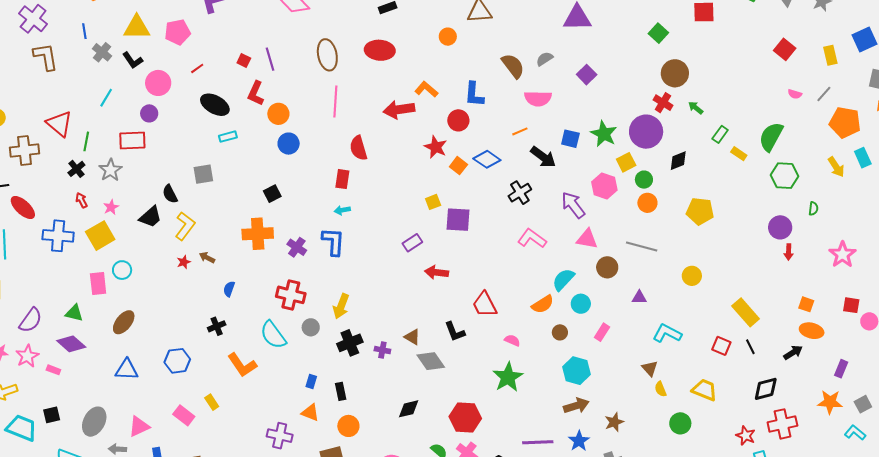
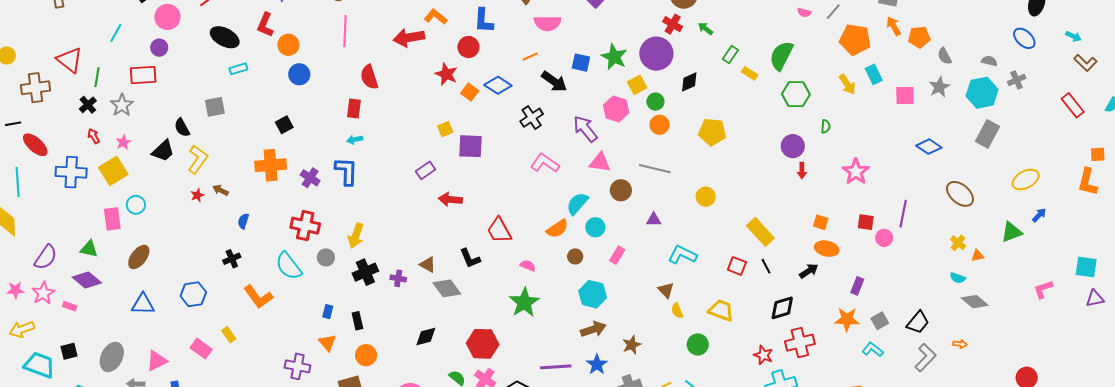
orange triangle: (310, 412) -> (328, 343), turned 30

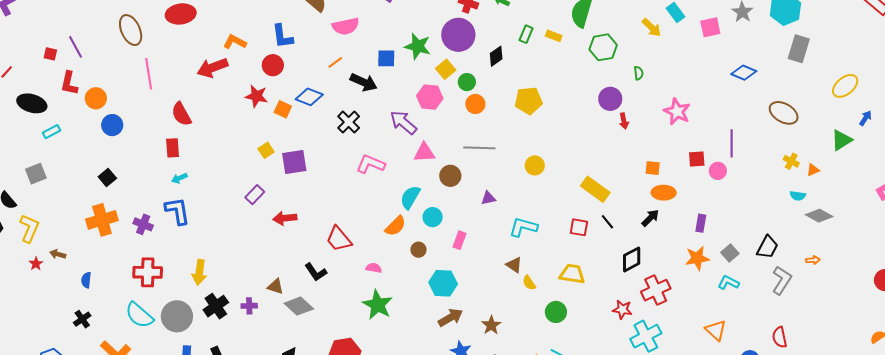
green rectangle: (730, 55) -> (526, 34), moved
gray circle: (326, 257) -> (177, 316), moved, size x1.8

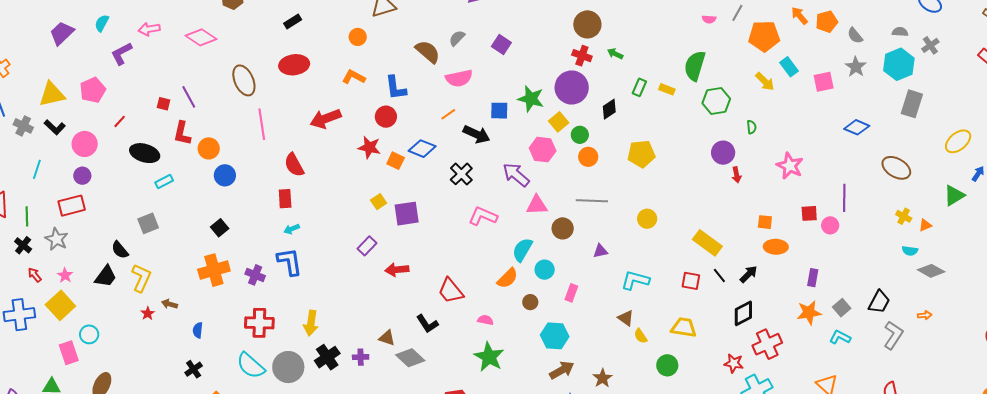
orange L-shape: (235, 42) -> (354, 77), moved
black arrow: (650, 218) -> (749, 274), moved

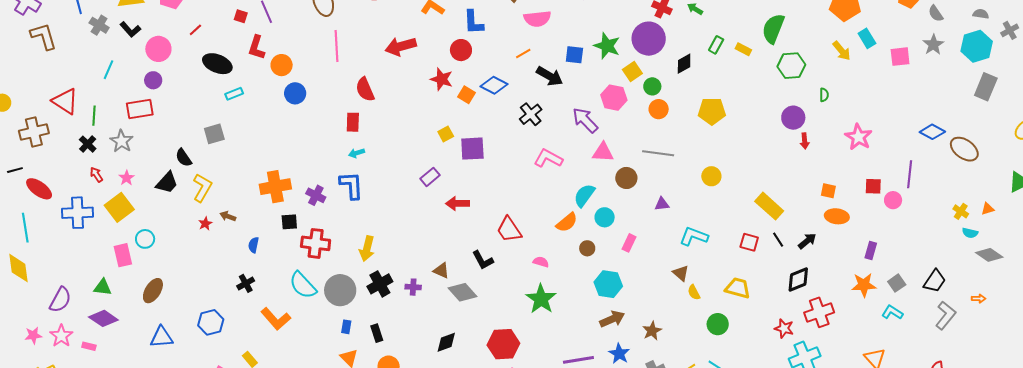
blue diamond: (857, 127) -> (932, 132), moved
yellow cross: (904, 216) -> (961, 211), moved
black square: (220, 228) -> (289, 222), moved, turned 30

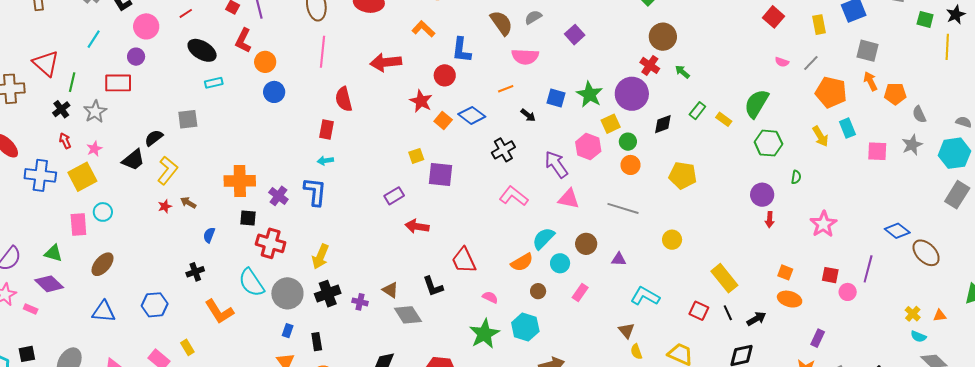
black arrow: (550, 76) -> (528, 115), size x0.6
black semicircle: (184, 158) -> (154, 138), turned 78
brown circle: (626, 178) -> (586, 244), moved
cyan hexagon: (608, 284) -> (525, 327), moved

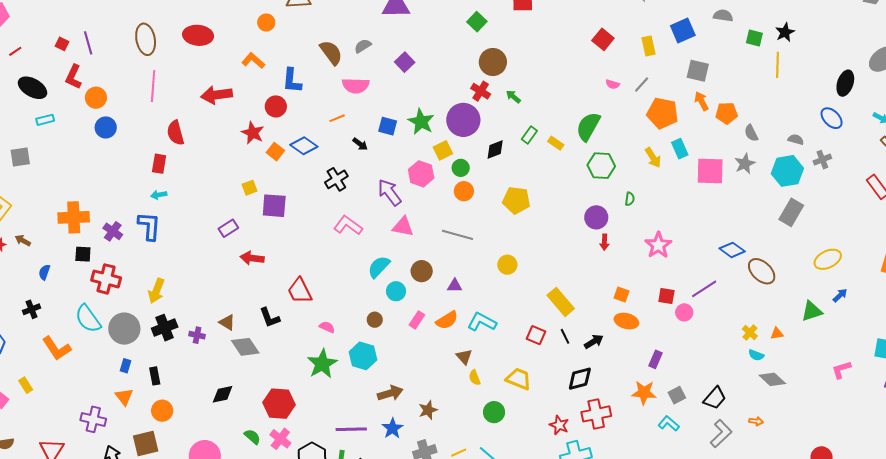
pink square: (877, 151) -> (710, 171), size x1.4
orange semicircle: (522, 262) -> (447, 320), moved
purple line: (868, 269) -> (704, 289), turned 44

